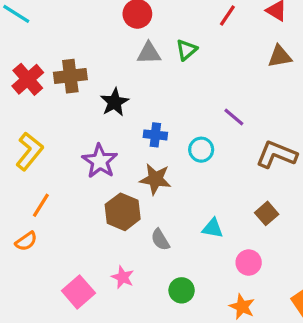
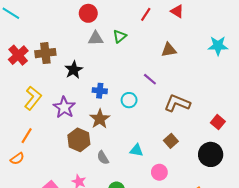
brown triangle: (280, 56) -> (169, 50), moved
yellow L-shape: (29, 151) -> (33, 98), moved
brown star: (155, 179) -> (100, 119), turned 30

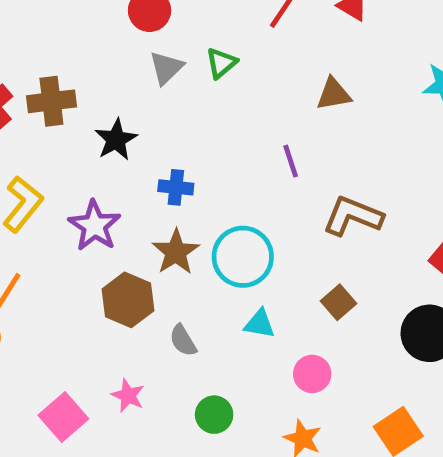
gray triangle: (96, 38) -> (166, 68), turned -42
purple line: (150, 79) -> (291, 161), turned 32
cyan circle: (129, 100) -> (243, 257), moved, size x1.6

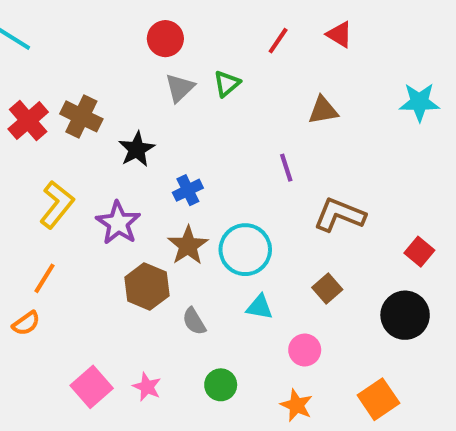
brown cross: (51, 101) -> (81, 116), turned 33
blue cross: (176, 187) -> (188, 190), turned -32
pink star: (128, 395) -> (147, 387), moved

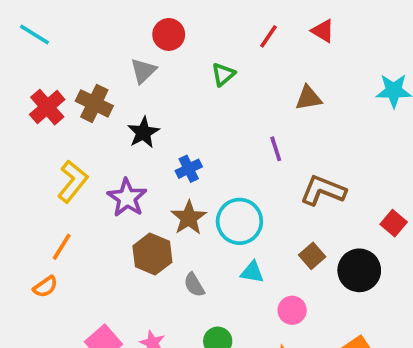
gray triangle: (180, 88) -> (143, 71), moved
black circle: (405, 315) -> (359, 270), moved

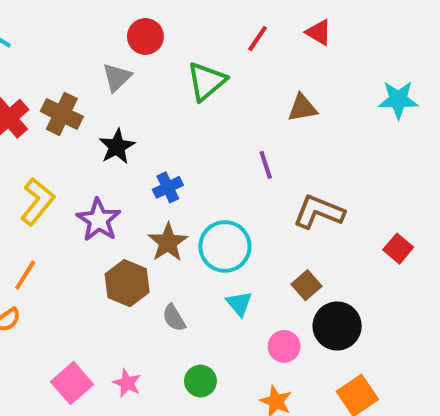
green triangle: (223, 74) -> (207, 81), size x1.5
black circle: (359, 270) -> (337, 326), moved
cyan triangle: (252, 272) -> (239, 304), turned 40

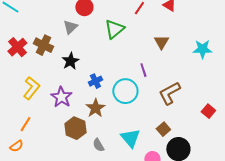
cyan star: (398, 100) -> (202, 49), moved
brown triangle: (302, 108) -> (161, 42), turned -49
brown L-shape: (319, 212) -> (169, 93), turned -50
cyan circle: (225, 246) -> (125, 91), moved
cyan triangle: (239, 304) -> (130, 138), size x1.5

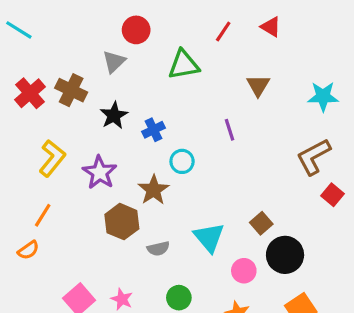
green triangle: (114, 29) -> (184, 65), turned 30
blue cross: (95, 81) -> (154, 130), moved
cyan circle: (125, 91) -> (182, 161), moved, size x0.6
brown L-shape: (169, 93) -> (314, 157), moved
gray semicircle: (98, 145) -> (158, 249), turned -72

